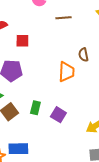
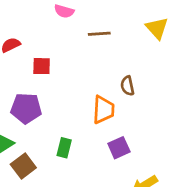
green rectangle: (35, 108) -> (64, 148), moved
purple square: (58, 115) -> (119, 148), moved, turned 35

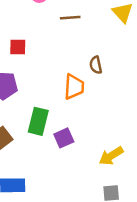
green rectangle: (64, 148) -> (38, 121), size x1.5
purple square: (119, 148) -> (64, 138), moved

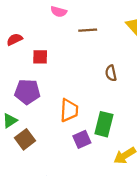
orange trapezoid: (74, 87) -> (69, 110), moved
green rectangle: (38, 121) -> (104, 124), moved

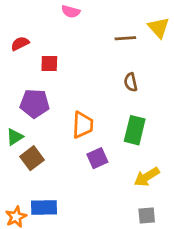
brown line: (88, 30) -> (125, 38), moved
green rectangle: (104, 124) -> (135, 130), moved

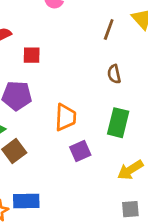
brown line: (125, 38) -> (109, 29), turned -66

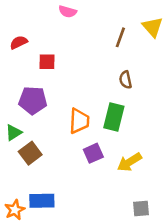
green rectangle: (118, 123) -> (114, 117), moved
yellow arrow: (130, 170) -> (129, 162), moved

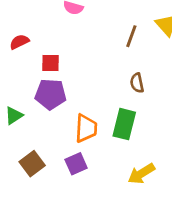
purple pentagon: (33, 100) -> (51, 94), moved
green triangle: (14, 133) -> (14, 116), moved
purple square: (93, 153) -> (76, 164), moved

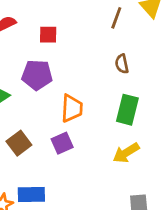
red square: (51, 63) -> (48, 35), moved
green rectangle: (124, 124) -> (127, 110), moved

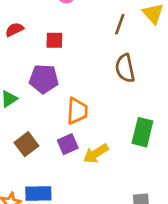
brown semicircle: (122, 64) -> (125, 68), size x1.5
green rectangle: (127, 110) -> (142, 132), moved
yellow arrow: (126, 153) -> (96, 154), moved

